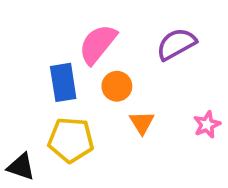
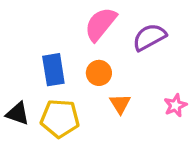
pink semicircle: (98, 44) -> (101, 24), moved
black triangle: (21, 167) -> (18, 114), moved

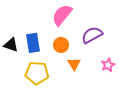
purple semicircle: (149, 37) -> (92, 35), moved
black triangle: (18, 114) -> (11, 45), moved

